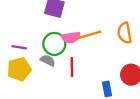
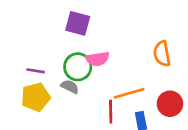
orange line: (88, 35) -> (129, 93), moved
red line: (72, 67) -> (111, 112), moved

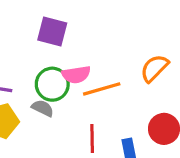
orange semicircle: (162, 54) -> (154, 68), turned 55
orange line: (129, 93) -> (102, 89), moved

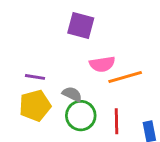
green circle: (52, 84) -> (81, 116), moved

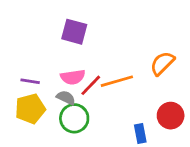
pink semicircle: (102, 64) -> (73, 77), moved
red line: (117, 121) -> (91, 85), moved, turned 45

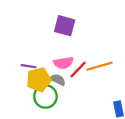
yellow pentagon: (30, 109) -> (39, 80), moved
green circle: (74, 118) -> (45, 96), moved

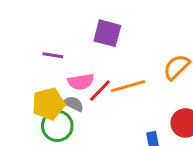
purple square: (65, 26) -> (107, 33), moved
purple line: (29, 66) -> (53, 55), moved

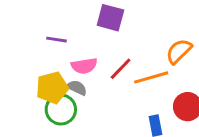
orange line: (128, 86) -> (151, 77), moved
red line: (100, 91) -> (121, 69), moved

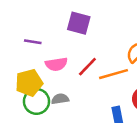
gray semicircle: (77, 88) -> (60, 99), moved, turned -35

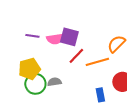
purple square: (79, 23) -> (69, 37), moved
pink semicircle: (56, 64) -> (55, 39), moved

